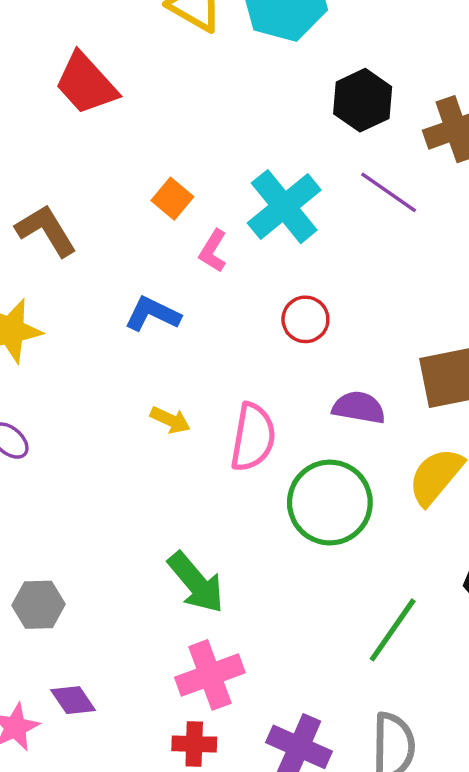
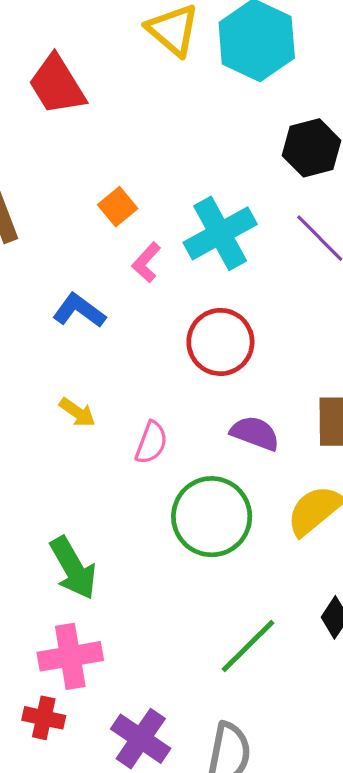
red circle: (305, 319) -> (220, 342), size x1.5
pink semicircle: (253, 437) -> (151, 443), size x0.7

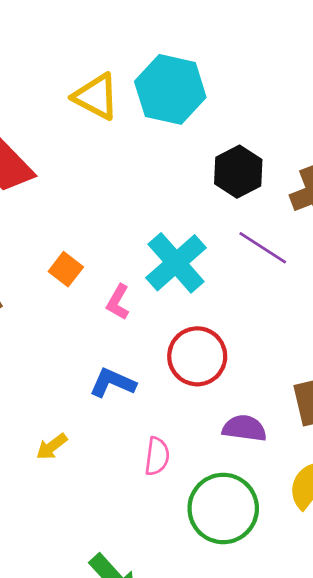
orange square: (118, 207) -> (66, 269), moved
blue L-shape: (79, 311) -> (113, 383), moved
yellow arrow: (77, 412) -> (52, 447), moved, turned 120

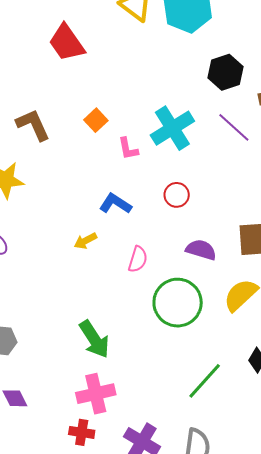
pink L-shape: (118, 302) -> (128, 149), turned -50
red circle: (197, 356) -> (177, 195), size x0.6
yellow arrow: (52, 447) -> (85, 241), moved

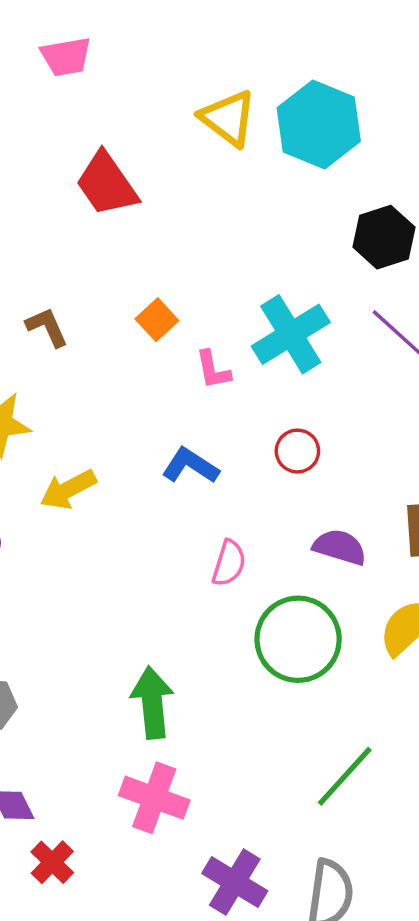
brown L-shape: (33, 125) -> (47, 327), size x0.7
yellow arrow: (85, 241) -> (68, 489), moved, size x1.4
green arrow: (94, 339) -> (152, 703), turned -153
pink cross: (96, 394) -> (154, 798), turned 33
red cross: (82, 432) -> (52, 862), moved, turned 35

